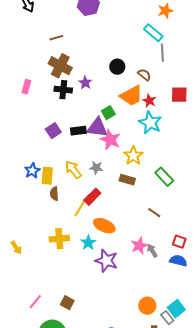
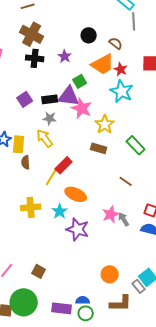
purple star: (85, 83) -> (65, 56), moved
gray star: (96, 168) -> (50, 118), moved
orange circle: (147, 306) -> (110, 274), moved

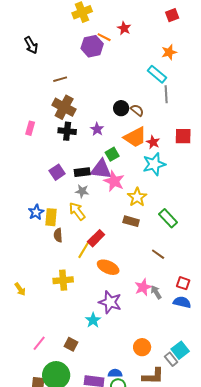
brown semicircle: (116, 43) -> (137, 110), moved
cyan star: (122, 91) -> (154, 164), turned 30
cyan star: (60, 211) -> (93, 320), moved

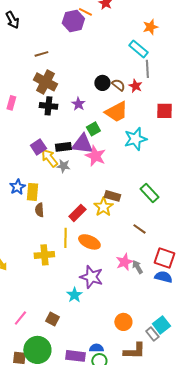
red star: (153, 142) -> (135, 86), moved
yellow star: (137, 197) -> (103, 207), moved
yellow arrow: (77, 211) -> (49, 158), moved
yellow line: (84, 249) -> (65, 238), moved, turned -30
red square: (183, 283) -> (164, 258), size x1.5

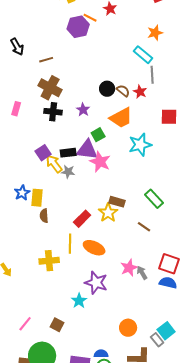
black arrow: (12, 20) -> (17, 47), moved
brown line: (139, 229) -> (144, 227), moved

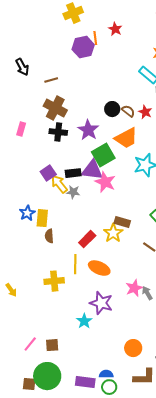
orange line: (90, 18) -> (95, 38), turned 56
purple star: (83, 110) -> (88, 130), size x1.5
green square: (98, 135) -> (103, 155), size x1.6
brown square: (57, 325) -> (52, 345), moved, turned -32

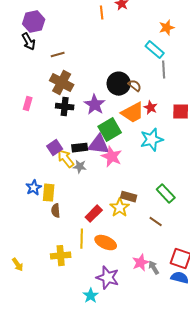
purple hexagon: (83, 47) -> (34, 22), moved
black circle: (112, 109) -> (119, 84), size x1.5
red star: (145, 112) -> (151, 108), moved

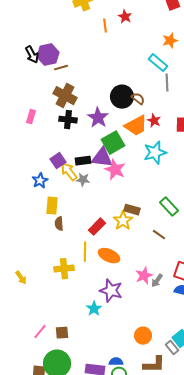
purple hexagon: (34, 22) -> (48, 55), moved
blue star: (34, 188) -> (40, 181), moved
gray arrow: (154, 268) -> (157, 281), turned -112

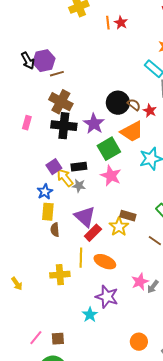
orange line: (105, 26) -> (108, 23), moved
black cross: (68, 120) -> (64, 126), size x1.4
red star: (154, 121) -> (150, 111), moved
purple triangle: (102, 158) -> (85, 217), moved, turned 35
blue star: (40, 181) -> (45, 192), moved

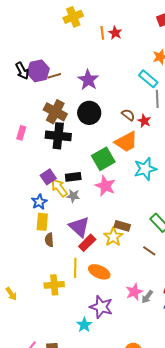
brown line: (57, 74) -> (54, 76), moved
black circle: (118, 103) -> (89, 113), moved
purple star: (94, 124) -> (88, 80), moved

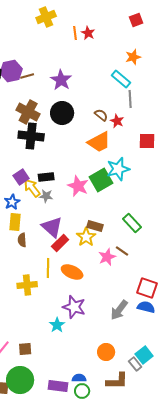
green square: (103, 159) -> (101, 180), moved
pink star: (134, 292) -> (107, 257), moved
gray arrow: (147, 297) -> (119, 310), moved, size x1.5

